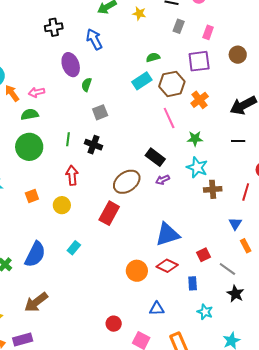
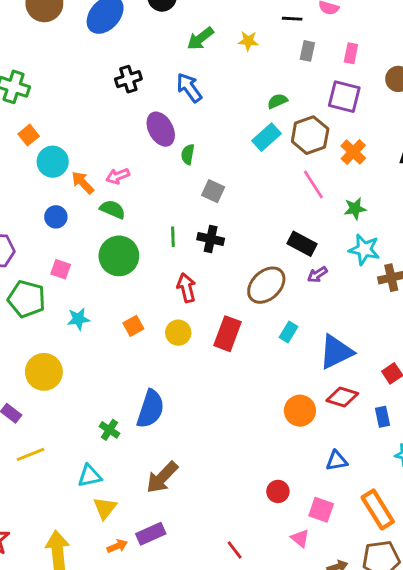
purple square: (199, 61) -> (344, 97), turned 30
gray square: (100, 112) -> (213, 191), turned -35
green semicircle: (30, 114) -> (113, 209), turned 42
red rectangle: (109, 213) -> (228, 334), moved
cyan rectangle: (74, 248) -> (289, 332), moved

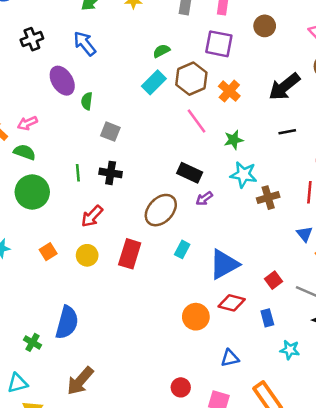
red arrow: (186, 288) -> (92, 216), turned -120

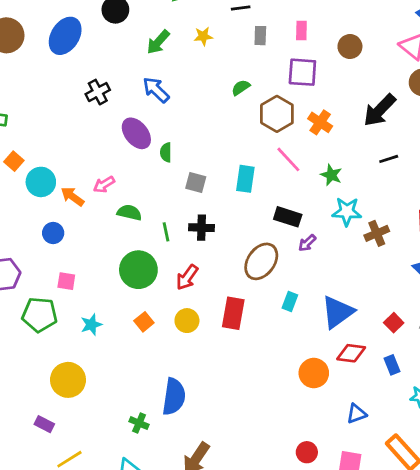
cyan rectangle: (154, 82) -> (245, 179), moved, turned -30
green star: (234, 140) -> (331, 175), turned -30
green semicircle: (25, 152) -> (129, 213), moved
green circle: (32, 192) -> (138, 270), moved

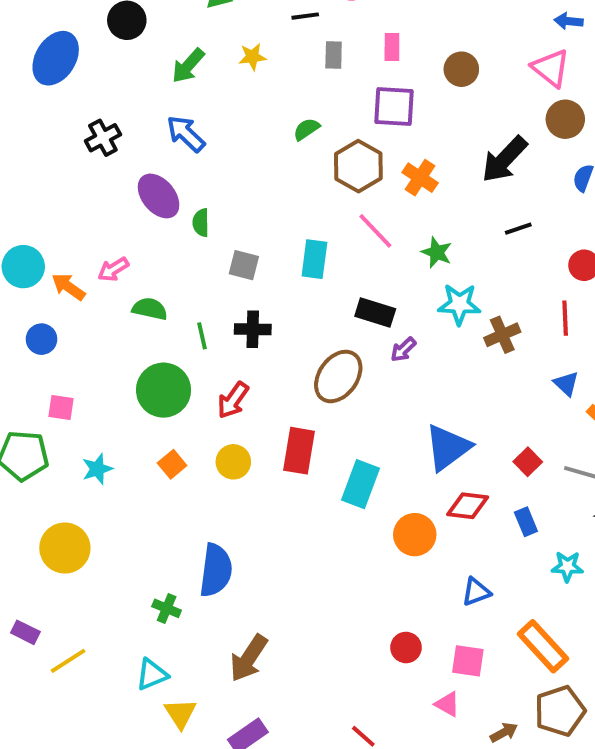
cyan rectangle: (290, 301) -> (360, 484), moved, size x1.6
purple rectangle: (44, 424) -> (25, 632), moved

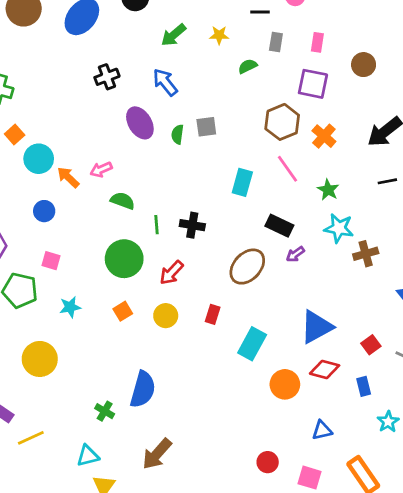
green semicircle: (306, 129) -> (248, 66), moved
green semicircle: (201, 223) -> (178, 134), moved
gray square: (244, 265) -> (206, 127), moved, turned -30
red rectangle: (299, 451) -> (213, 314), size x0.6
cyan star: (567, 566) -> (388, 422), turned 30

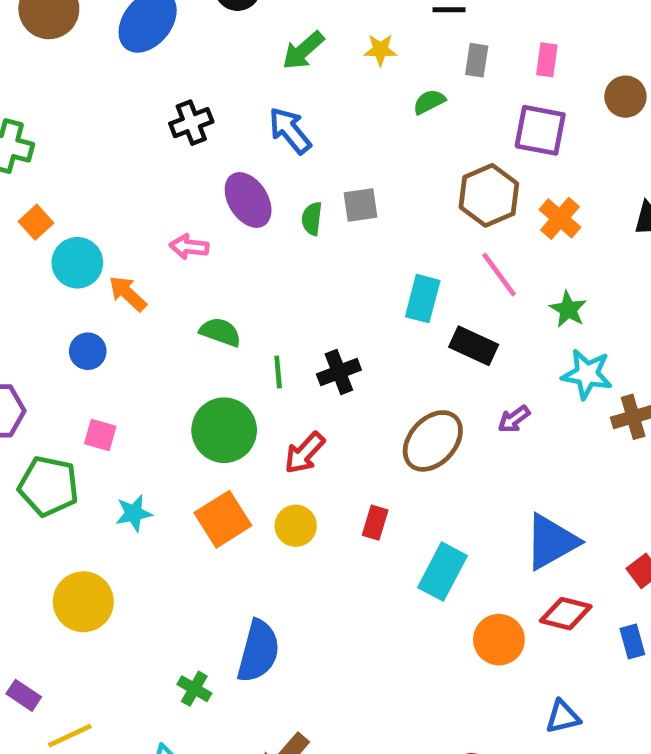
pink arrow: (101, 170) -> (189, 247), moved, turned 30
black cross: (192, 225) -> (339, 372), turned -30
black rectangle: (279, 226) -> (474, 346), moved
orange square: (123, 311) -> (223, 519), size x1.6

